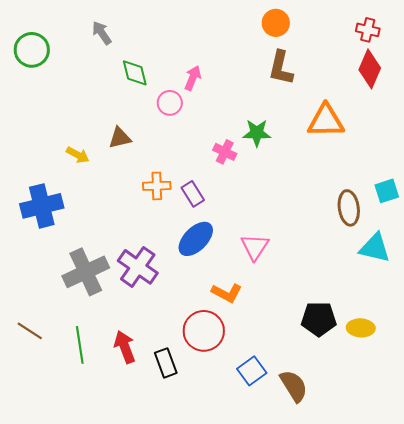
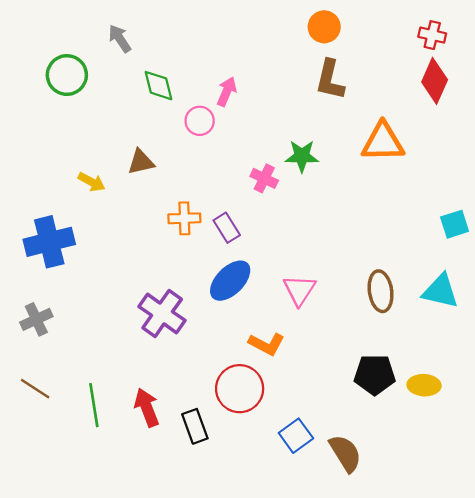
green circle: (32, 50) -> (67, 75), moved
brown ellipse: (349, 208) -> (381, 291), moved
gray cross: (86, 272) -> (36, 319), moved, size x0.6

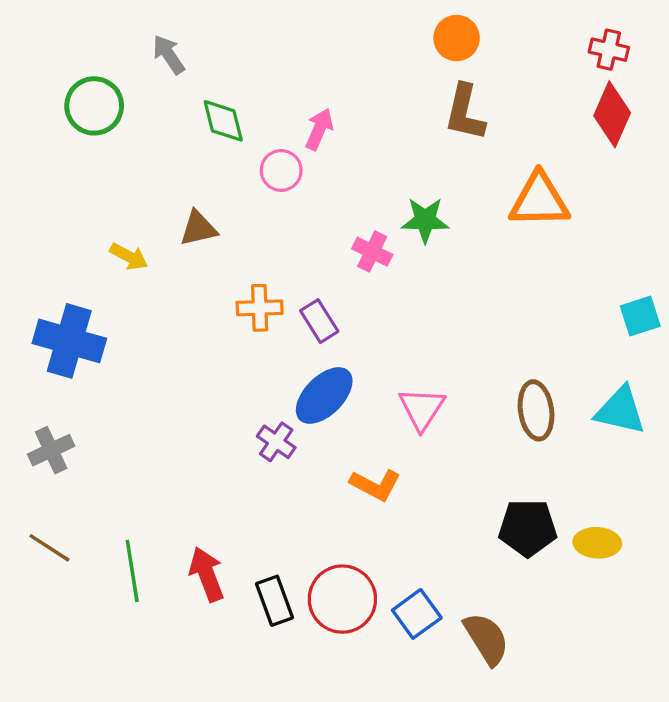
blue cross: (49, 242) -> (69, 341), turned 30
purple cross: (162, 313) -> (276, 442), moved, size x0.6
red circle: (240, 389) -> (342, 599), moved

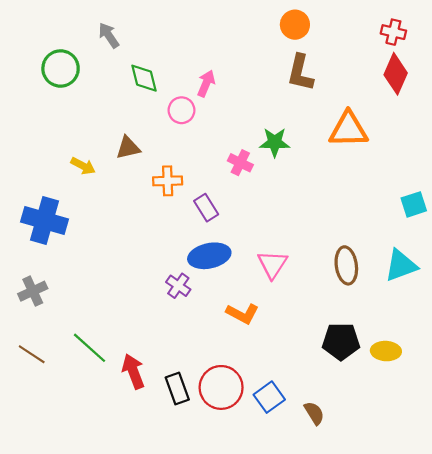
orange cross: (260, 308) -> (168, 181), moved
blue ellipse: (324, 396) -> (209, 256), turned 33
cyan triangle: (620, 410) -> (401, 265), turned -33
green line: (132, 571) -> (89, 348), moved, turned -39
brown semicircle: (486, 639) -> (314, 413), size x0.7

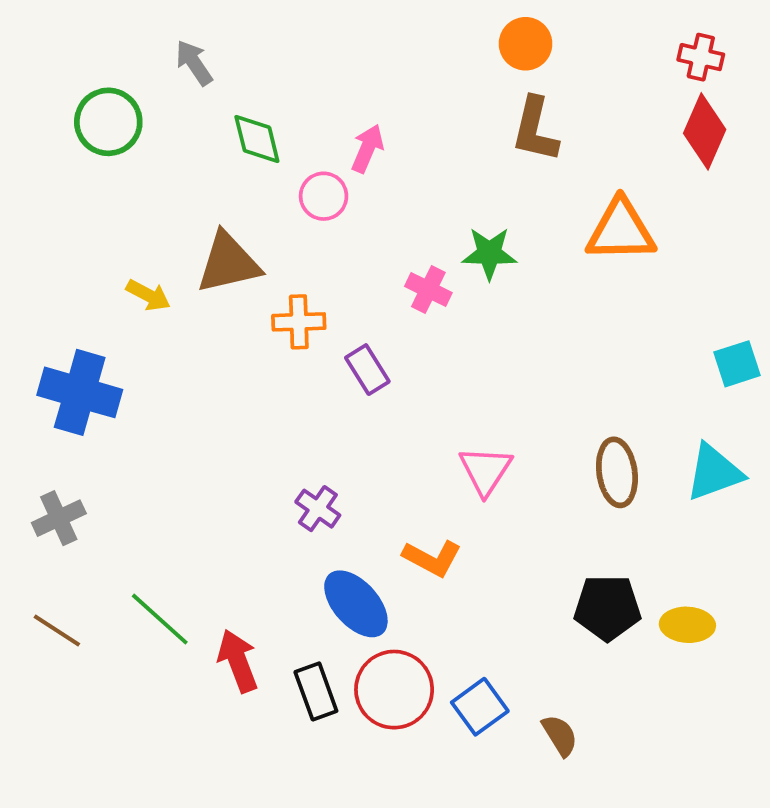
brown triangle: (128, 148) -> (228, 263), size x1.5
blue ellipse: (209, 256) -> (356, 604), moved, turned 60

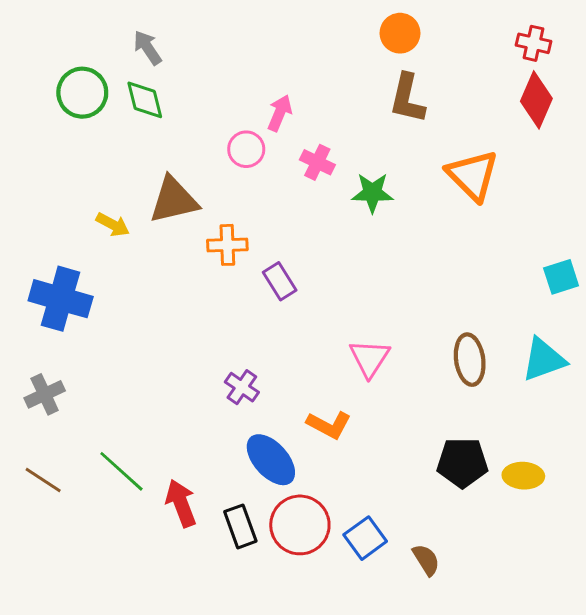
green diamond: (257, 139) -> (145, 100), moved
orange triangle: (621, 230) -> (473, 175), turned 46
pink cross: (428, 290) -> (317, 162), moved

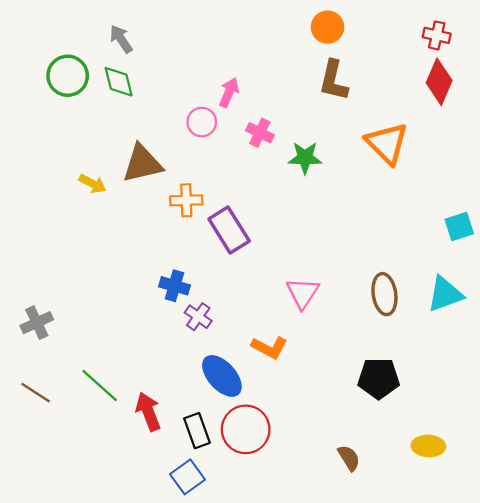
purple rectangle: (280, 281) -> (229, 230), size x1.5
blue cross: (61, 299) -> (174, 286), moved, size x0.6
yellow ellipse: (523, 476) -> (428, 446), moved
blue square: (365, 538) -> (188, 477), moved

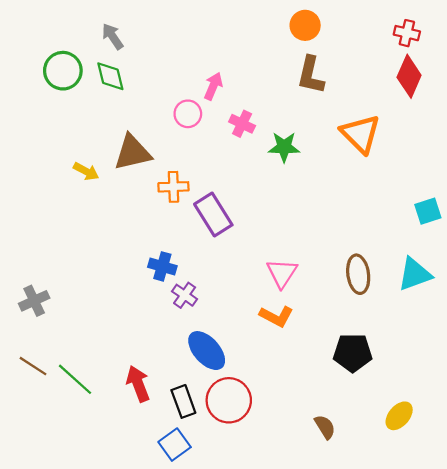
orange L-shape: (269, 348) -> (276, 316), moved
green line: (100, 385) -> (75, 379), moved
yellow ellipse: (428, 446) -> (399, 416), turned -52

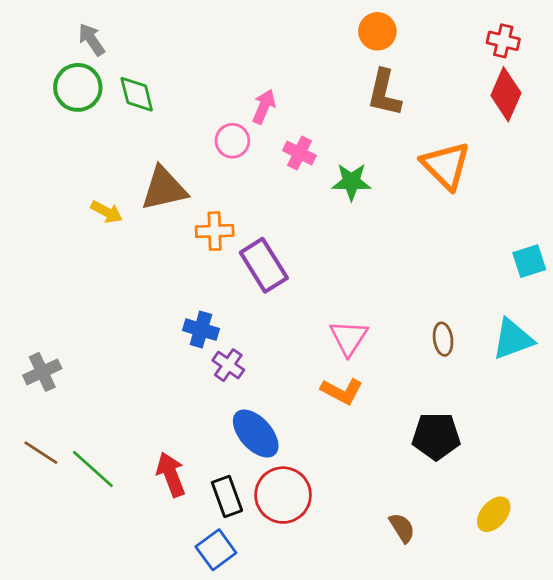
gray arrow: (113, 36) -> (92, 40), moved
brown ellipse: (358, 274) -> (443, 339), size x0.7

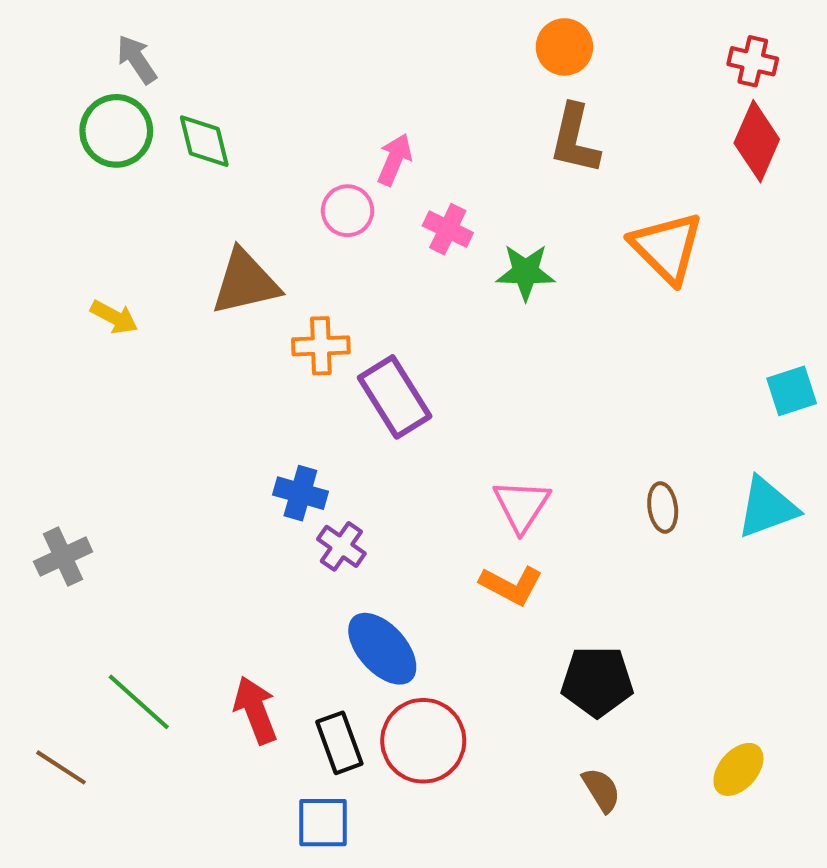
yellow arrow: (107, 212) -> (114, 317), moved
black pentagon: (436, 436) -> (597, 681), moved
brown line: (41, 453) -> (61, 767), moved
blue square: (216, 550) -> (323, 823), turned 36

